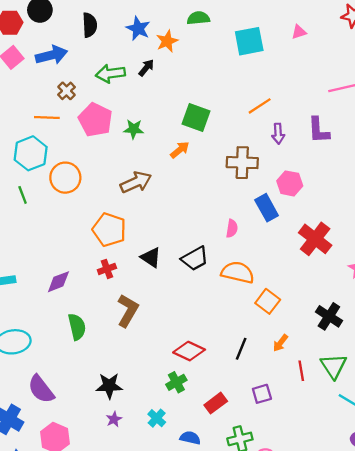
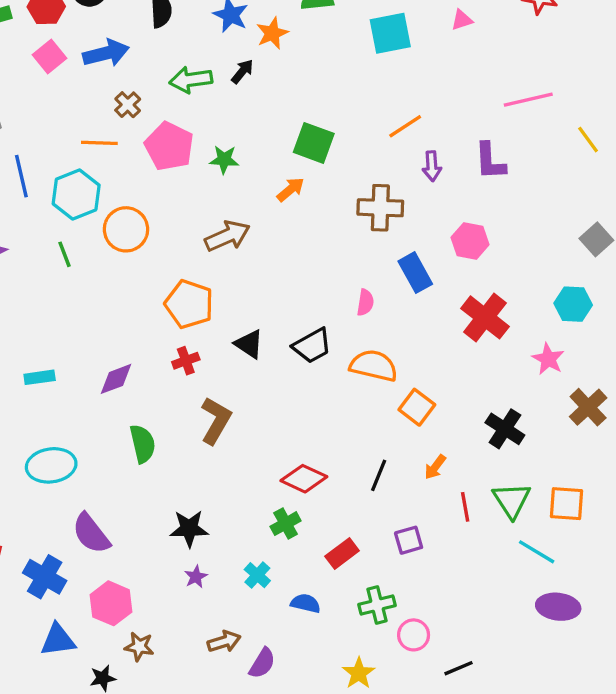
pink hexagon: (290, 183) -> (470, 241), moved

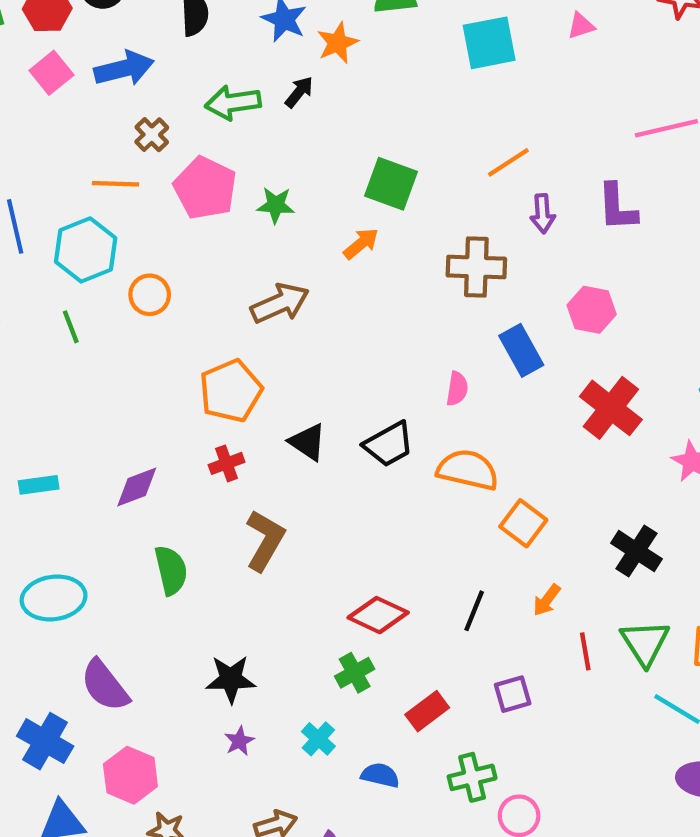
orange circle: (126, 229) -> (150, 295), size x0.7
orange pentagon: (189, 304) -> (231, 391), turned 30

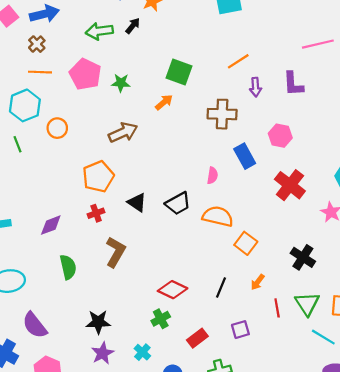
brown cross: (152, 135) -> (37, 44), moved
purple star: (239, 741) -> (103, 353), size x1.5

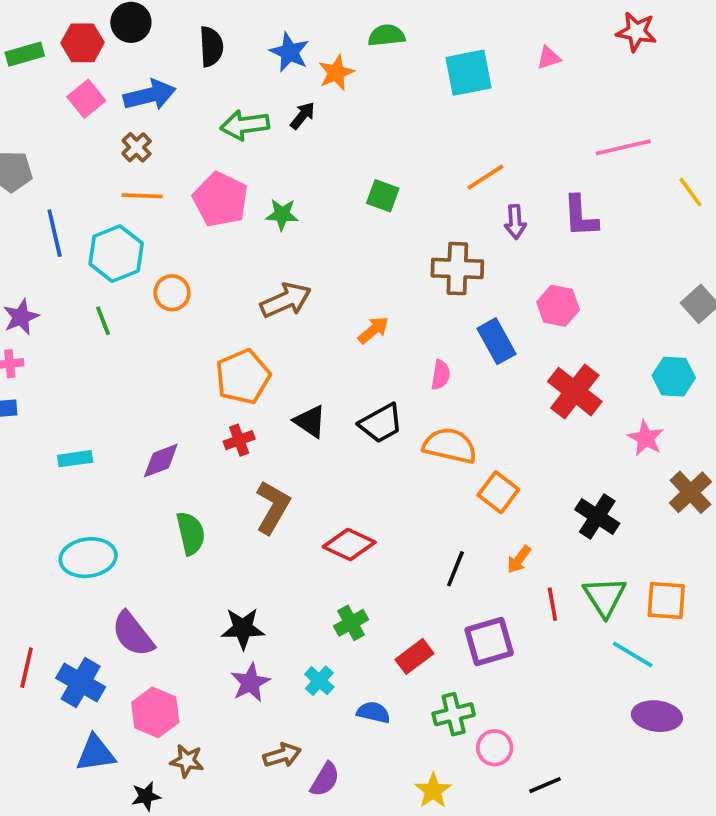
green square: (179, 72) -> (383, 196), size x0.7
orange arrow: (164, 102) -> (373, 330), moved
red diamond: (173, 290) -> (349, 545), moved
purple square: (240, 330) -> (489, 641), size x1.5

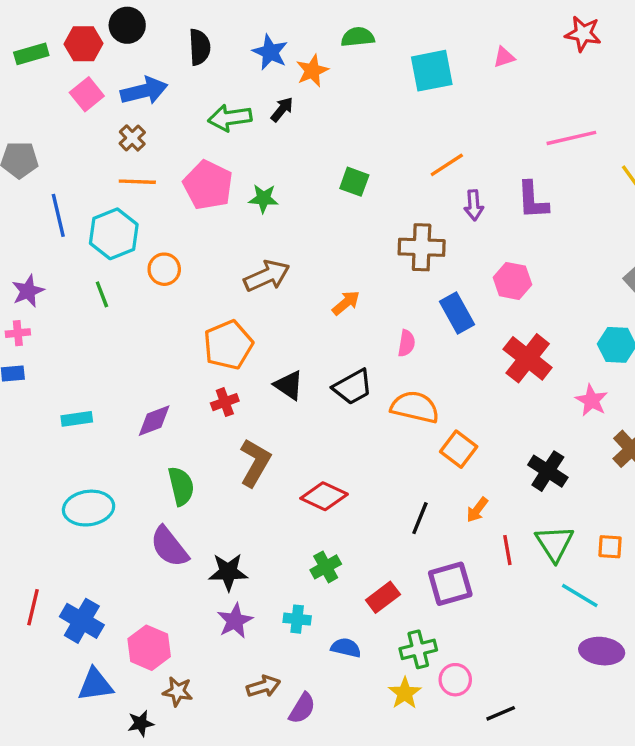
orange square: (666, 600) -> (610, 547), size x0.7
purple semicircle: (133, 634) -> (169, 547), moved
cyan cross: (319, 681) -> (297, 619), turned -36
yellow star: (433, 791) -> (405, 693), moved

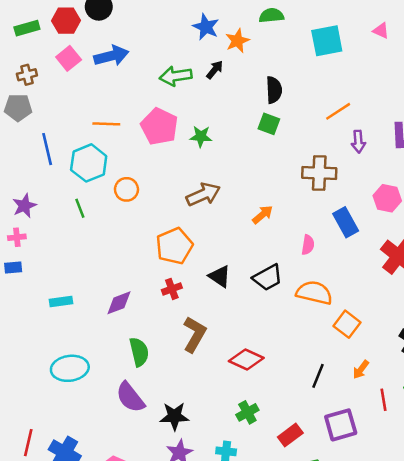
black semicircle: (200, 47) -> (274, 90), moved
pink triangle: (504, 57) -> (381, 31), turned 42
brown cross: (132, 138) -> (27, 75), moved, turned 30

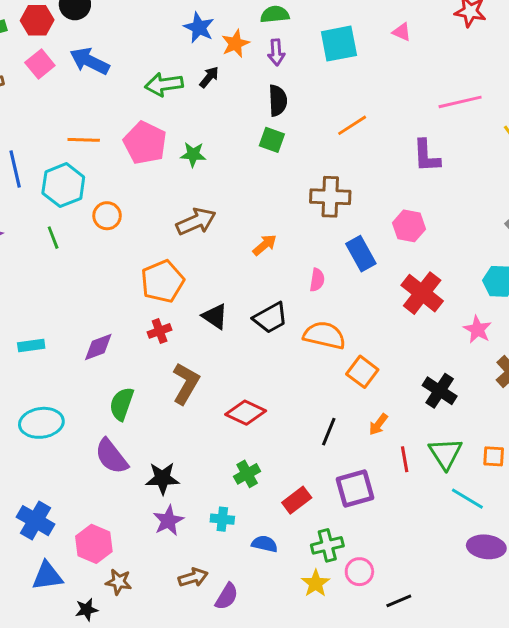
blue arrow: (111, 56) -> (90, 61), turned -140
purple arrow: (358, 142) -> (276, 52), moved
green semicircle: (139, 352) -> (122, 404), turned -148

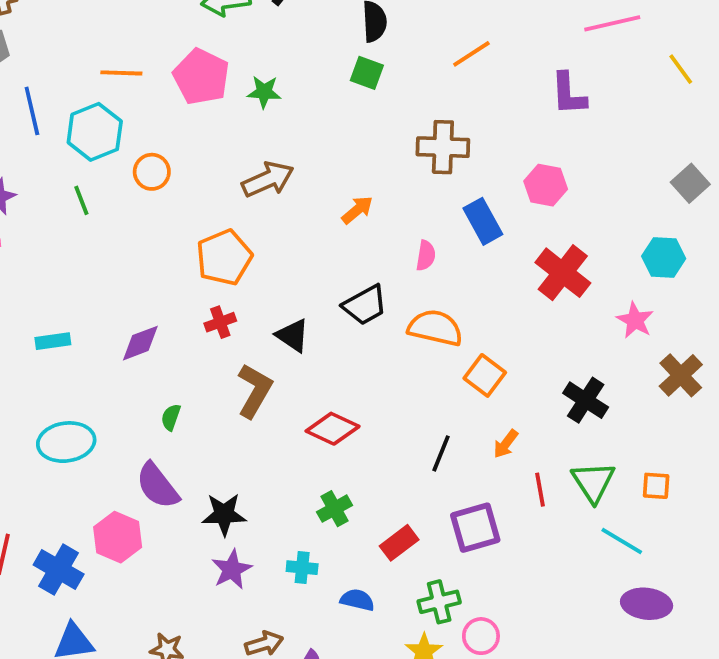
black triangle: (215, 316) -> (293, 335), moved
green semicircle: (122, 404) -> (171, 417), size x0.6
pink hexagon: (94, 544) -> (118, 537), moved

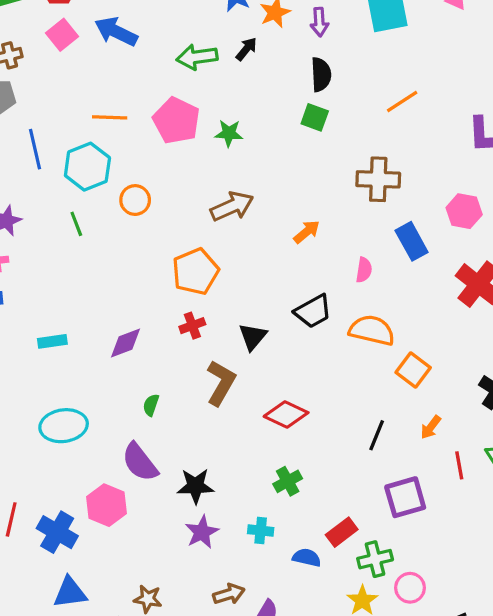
black triangle: (293, 335) -> (253, 337), turned 36
red rectangle: (399, 543) -> (342, 532), moved

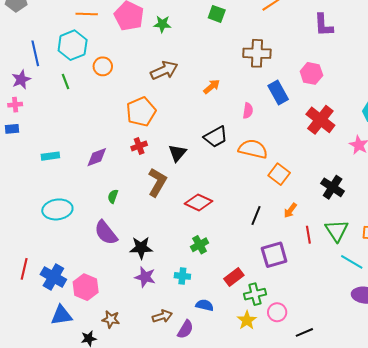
blue line: (35, 149) -> (35, 53), moved
pink hexagon: (106, 505) -> (86, 287), moved
purple star: (202, 532) -> (145, 277), turned -30
blue semicircle: (307, 558) -> (205, 305), moved

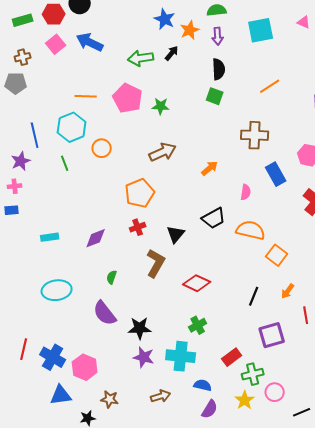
cyan cross: (182, 276) -> (181, 356), size x1.8
purple semicircle: (185, 329) -> (210, 409), moved

